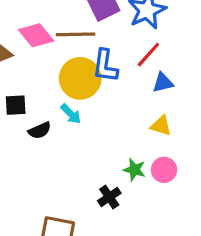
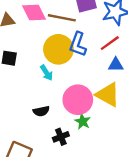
yellow triangle: (161, 126) -> (108, 95), size x1.6
black semicircle: (40, 130) -> (41, 111), moved
pink circle: (164, 170) -> (78, 100), moved, size x1.6

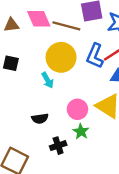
blue L-shape: (78, 44) -> (95, 56), moved
pink circle: (78, 100) -> (77, 109), size x0.7

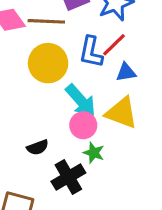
cyan arrow: (48, 80) -> (81, 101), moved, size x1.6
black cross: (58, 146) -> (68, 177), size x1.5

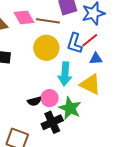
cyan arrow: (81, 101) -> (65, 74), turned 40
pink circle: (83, 125) -> (50, 98), moved
green star: (94, 153) -> (70, 108), size x1.6

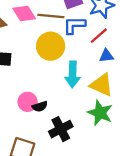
blue L-shape: (75, 43) -> (74, 25), moved, turned 75
pink circle: (50, 98) -> (28, 102), moved
green star: (70, 108) -> (100, 113), moved

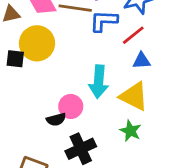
yellow circle: (51, 46) -> (37, 43), moved
pink circle: (28, 102) -> (71, 106), moved
green star: (100, 113) -> (130, 131), size x0.7

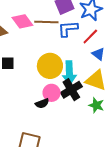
yellow circle: (37, 43) -> (50, 66), moved
blue triangle: (142, 61) -> (98, 54), turned 48
black cross: (81, 149) -> (71, 90), moved

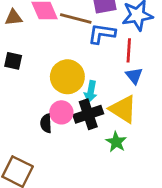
red line: (90, 36) -> (129, 50), turned -54
cyan arrow: (69, 73) -> (91, 92), size x0.7
black semicircle: (42, 103) -> (46, 123), turned 96

